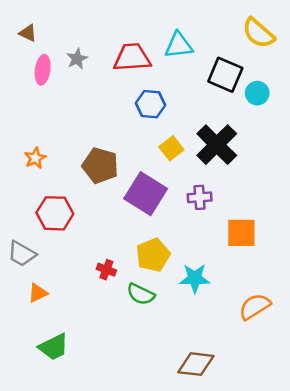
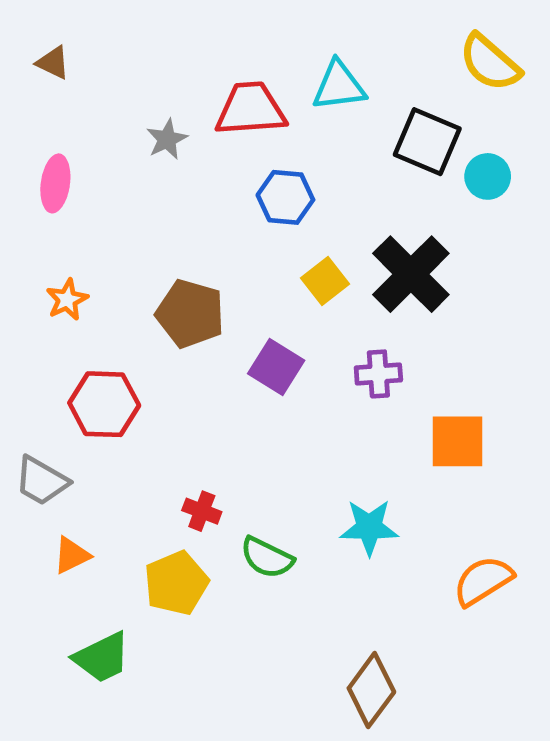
gray star: (77, 59) -> (167, 139), moved
pink ellipse: (43, 70) -> (55, 183), moved
purple square: (146, 194) -> (276, 367), size x0.7
yellow pentagon: (153, 255) -> (176, 583), moved
brown diamond: (196, 364) -> (371, 690), turned -60

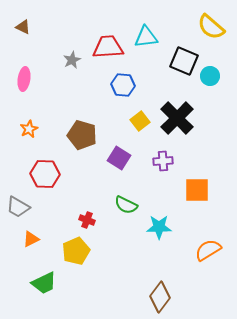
green semicircle: (267, 558) -> (126, 205), moved

